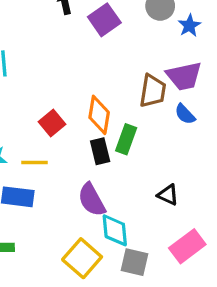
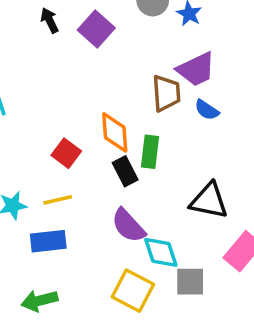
black triangle: (168, 195) -> (209, 201), size x1.6

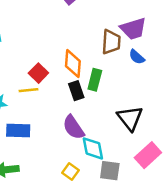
yellow line: (58, 200) -> (28, 90), moved
black triangle: (209, 201) -> (130, 118), turned 32
yellow square: (133, 291) -> (71, 171), size x0.6

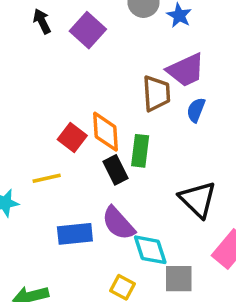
blue semicircle: (137, 57) -> (196, 110), turned 77
red square: (38, 73) -> (72, 138), moved
blue rectangle: (18, 130) -> (75, 234), moved

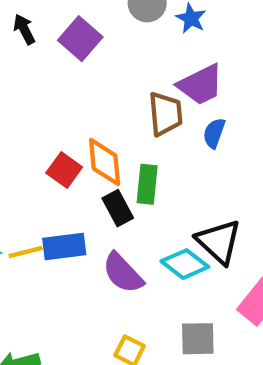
yellow line: (47, 178) -> (26, 252), moved
blue rectangle: (75, 234) -> (64, 246), moved
cyan diamond: (150, 250) -> (185, 264), moved, turned -33

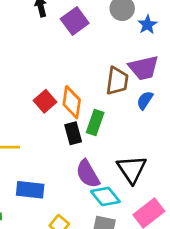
blue rectangle: (64, 246) -> (30, 190), moved
cyan diamond: (185, 264) -> (105, 196), moved
purple semicircle: (123, 273) -> (88, 174), moved

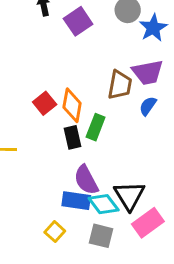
blue star: (147, 25) -> (153, 28), size x1.4
black triangle: (132, 169) -> (129, 196), moved
blue rectangle: (30, 190) -> (76, 201), moved

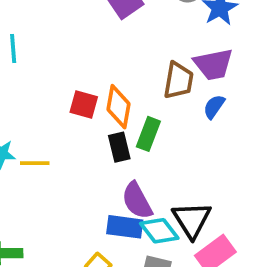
red square: (45, 103) -> (84, 104), turned -35

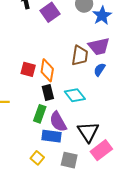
green rectangle: (148, 134) -> (40, 114), moved
cyan diamond: (159, 231) -> (75, 95), moved

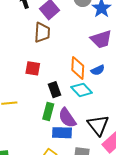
brown trapezoid: (80, 55) -> (42, 32), moved
orange diamond: (47, 70) -> (78, 68), moved
blue semicircle: (100, 70) -> (98, 70), moved, turned -144

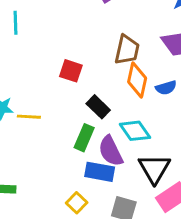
brown trapezoid: (42, 32) -> (127, 50), moved
black rectangle: (55, 90) -> (98, 107), turned -35
cyan diamond: (82, 90) -> (135, 131), moved

